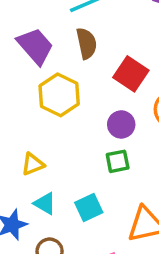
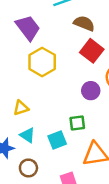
brown semicircle: (87, 43) -> (84, 23), moved, turned -60
purple circle: (121, 124) -> (91, 91), moved
green square: (118, 161) -> (77, 123), moved

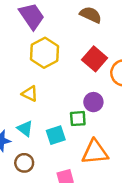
red square: (92, 51) -> (95, 59), moved
purple circle: (91, 91) -> (93, 102), moved
yellow triangle: (21, 108) -> (30, 94), moved, turned 42

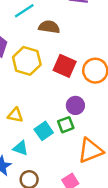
yellow hexagon: (45, 53) -> (27, 61), moved
cyan square: (56, 135) -> (44, 131), moved

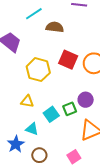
yellow hexagon: (27, 61) -> (38, 70), moved
purple circle: (75, 105) -> (86, 100), moved

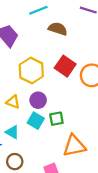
purple circle: (86, 100) -> (38, 100), moved
cyan square: (51, 114) -> (36, 121), turned -35

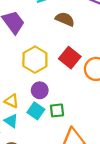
yellow triangle: (13, 102) -> (12, 101), moved

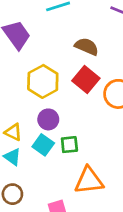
brown semicircle: (65, 19) -> (87, 46), moved

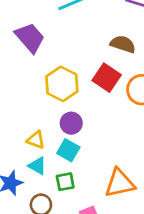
brown semicircle: (87, 46) -> (123, 44), moved
green square: (69, 145) -> (65, 182), moved

